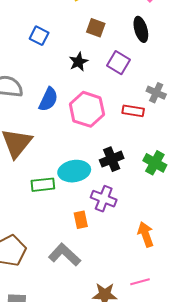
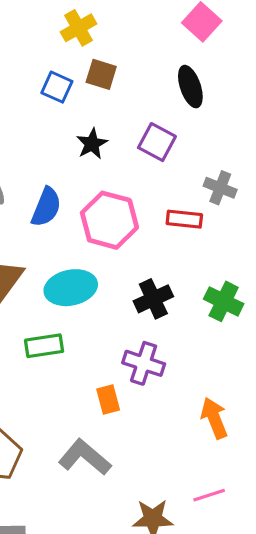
brown square: (96, 28) -> (101, 74), moved
blue square: (39, 36) -> (57, 87), moved
cyan ellipse: (74, 171) -> (71, 288), moved

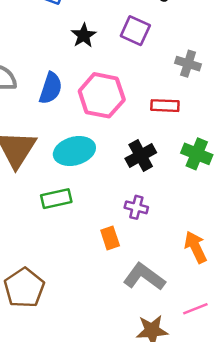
red rectangle: (184, 219) -> (165, 106), moved
purple cross: (144, 363) -> (136, 207), size x0.7
gray L-shape: (85, 457) -> (144, 277), moved

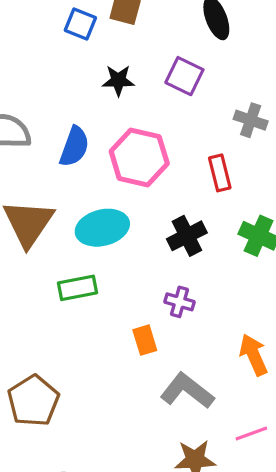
black star: (84, 35) -> (118, 80), turned 30
red rectangle: (165, 106) -> (220, 173), turned 72

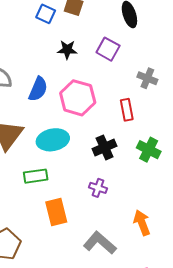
orange rectangle: (145, 340) -> (56, 212), moved, size x1.5

